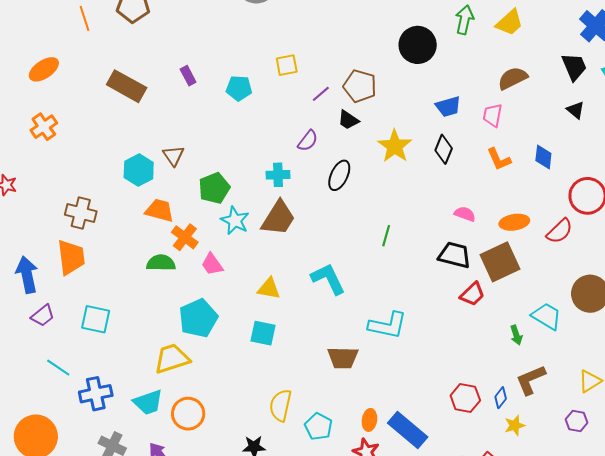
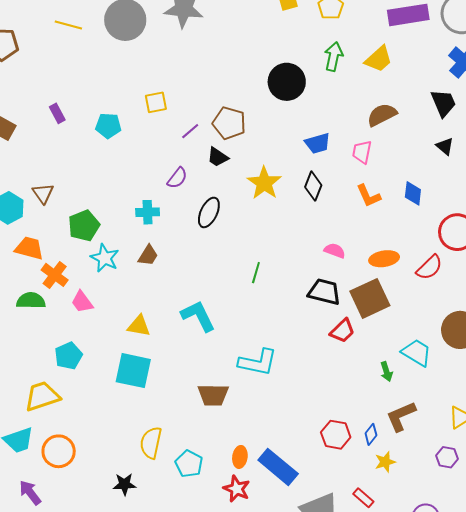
brown trapezoid: (278, 218) -> (148, 255), size x0.6
cyan pentagon: (198, 318) -> (68, 356), size x0.7
cyan square: (263, 333) -> (133, 371), size x1.4

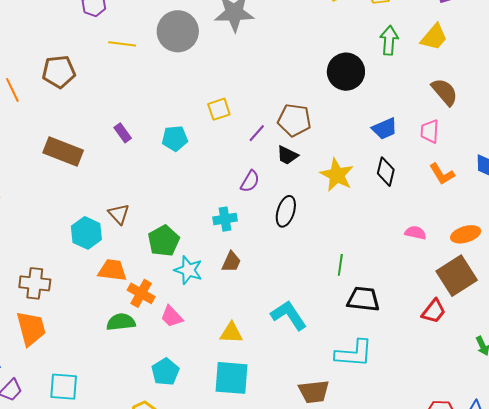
brown semicircle: (382, 115) -> (445, 92), turned 84
black trapezoid: (324, 292) -> (363, 299), moved

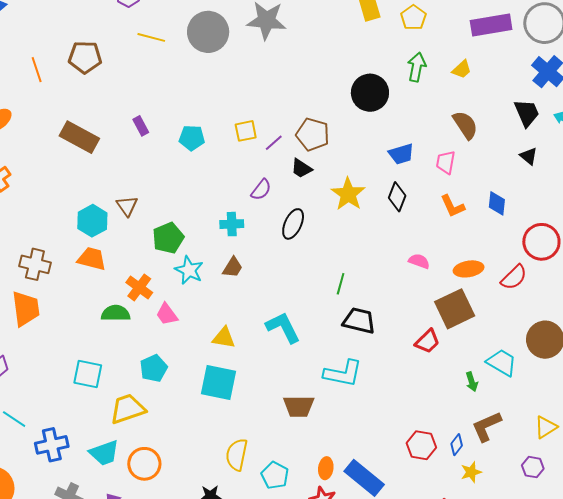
yellow trapezoid: (434, 37) -> (462, 69), size x0.7
yellow square: (219, 109) -> (246, 131), moved
orange trapezoid: (112, 270) -> (92, 259), moved
cyan square: (64, 387) -> (88, 374), moved

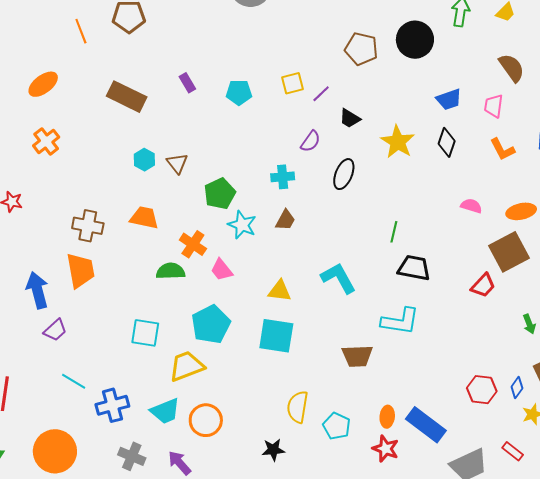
brown pentagon: (313, 134) -> (361, 49), moved
cyan hexagon: (92, 221) -> (144, 160), moved, size x0.7
cyan pentagon: (154, 368) -> (211, 324), size x1.4

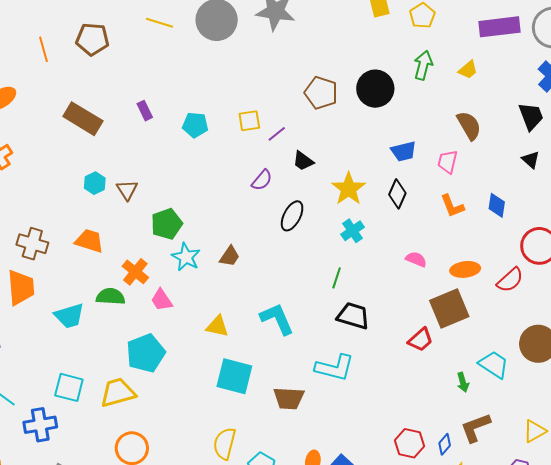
cyan cross: (283, 177) -> (353, 231), moved, turned -35
cyan square: (145, 333) -> (69, 387), moved
cyan square: (276, 336) -> (234, 376), moved
cyan trapezoid: (165, 411) -> (69, 316), moved

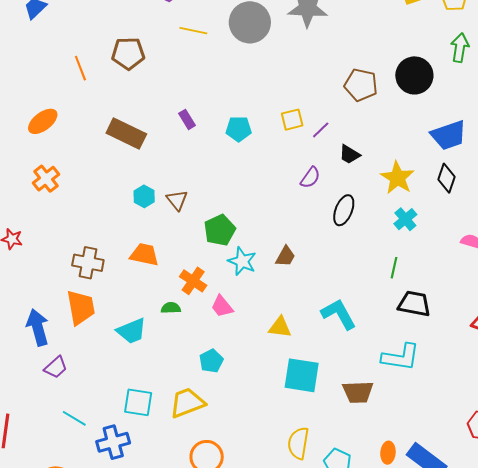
blue trapezoid: (404, 151) -> (449, 135), size x1.4
green semicircle: (111, 297) -> (171, 308), size x0.7
cyan pentagon: (146, 353) -> (211, 361), size x0.6

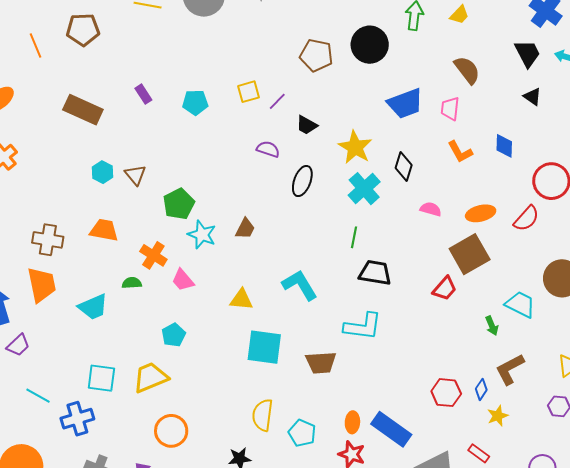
purple semicircle: (310, 178) -> (268, 149), turned -105
black diamond: (446, 178) -> (404, 166), moved
cyan cross: (405, 219) -> (364, 189), size x1.4

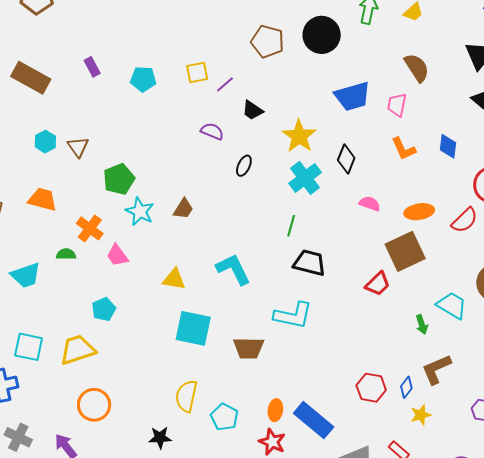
black ellipse: (302, 181) -> (244, 166), size x0.7

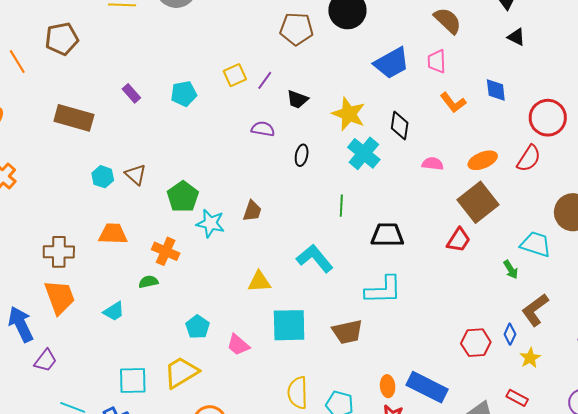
green line: (291, 226) -> (341, 206), moved
pink trapezoid: (117, 255) -> (238, 345), moved
cyan trapezoid: (26, 275) -> (114, 311), size x0.7

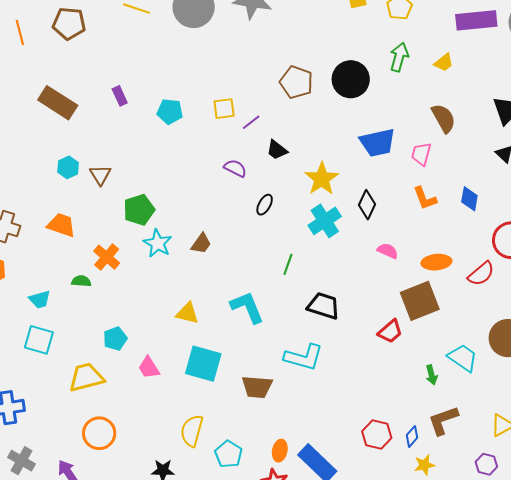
cyan square: (133, 381) -> (39, 340), moved

